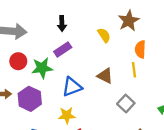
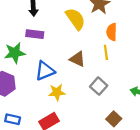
yellow semicircle: (104, 35) -> (75, 19), size x1.5
purple rectangle: (63, 50) -> (35, 34), turned 42
yellow star: (67, 115) -> (57, 92), moved

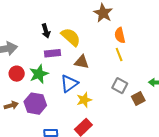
yellow semicircle: (75, 19) -> (71, 37), moved
brown triangle: (77, 59) -> (82, 62), moved
brown square: (114, 119) -> (138, 99), moved, turned 32

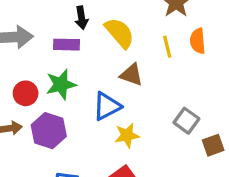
purple rectangle: (52, 53) -> (67, 45), moved
yellow line: (119, 54) -> (167, 47), moved
red circle: (17, 74) -> (26, 93), moved

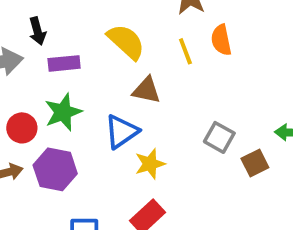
black arrow: (81, 18) -> (37, 31), moved

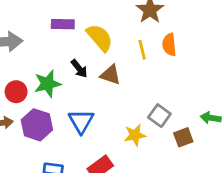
black arrow: (37, 31) -> (79, 69), moved, turned -30
purple rectangle: (64, 63) -> (63, 24), moved
blue triangle: (121, 132) -> (81, 121), moved, turned -32
yellow star: (150, 164) -> (135, 135), moved

